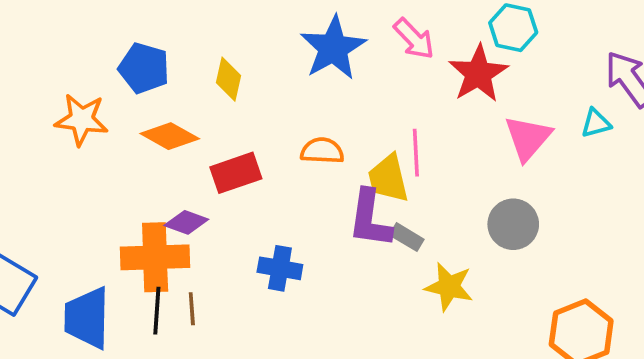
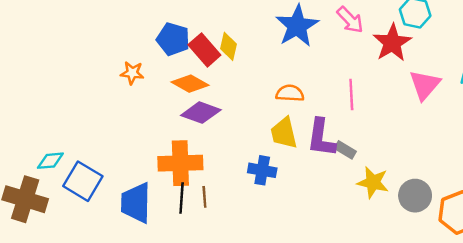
orange star: (82, 120) -> (132, 73), size x0.7
red rectangle: (236, 173) -> (204, 50), moved, turned 68
yellow trapezoid: (388, 178) -> (284, 133), moved
purple diamond: (186, 222) -> (201, 113), moved, size x1.4
gray circle: (513, 224) -> (415, 196), moved

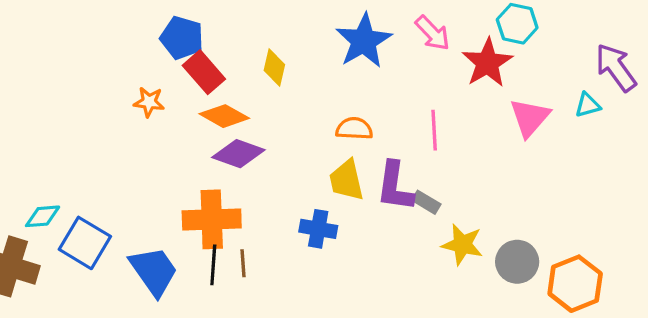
blue pentagon: (173, 39) -> (182, 38), moved
red rectangle: (204, 50) -> (204, 72), moved
blue trapezoid: (136, 203) -> (154, 271), turned 144

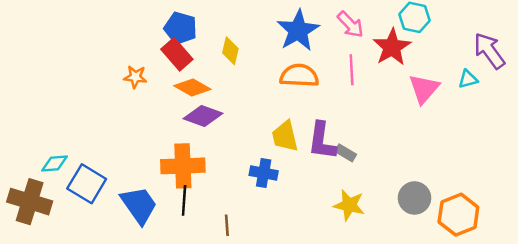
blue pentagon: (182, 38) -> (180, 28), moved
orange semicircle: (354, 129) -> (299, 76), moved, size x1.4
pink line: (434, 130) -> (352, 70), moved
yellow star: (462, 244) -> (349, 205), moved
brown line: (243, 263) -> (227, 225), moved

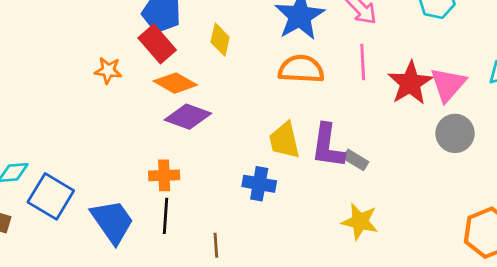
red star: (392, 47) -> (410, 83), moved
orange cross: (183, 166) -> (164, 175), size x0.6
gray circle: (415, 198) -> (455, 133), moved

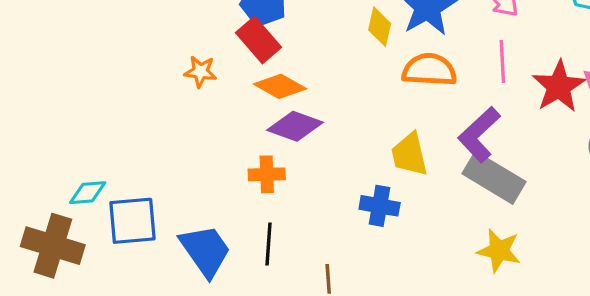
yellow diamond: (220, 40) -> (380, 27), moved
purple L-shape: (328, 146) -> (479, 135), moved, turned 39
gray rectangle: (356, 160) -> (494, 178), size x2.0
orange cross: (164, 175) -> (267, 174), moved
blue square: (51, 196) -> (132, 221), turned -36

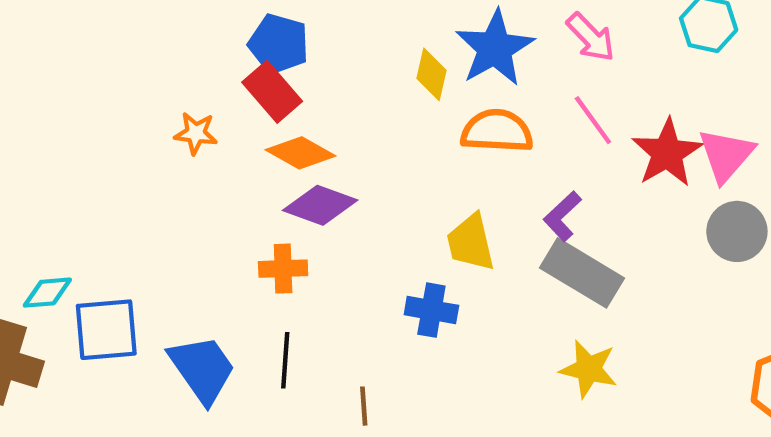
pink line: (502, 62) -> (593, 120), turned -33
purple L-shape: (479, 135) -> (562, 216), size x0.7

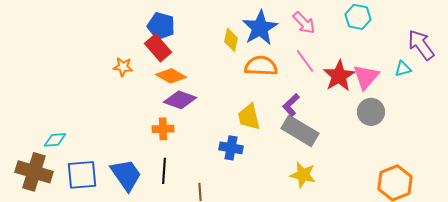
blue square: (106, 330) -> (82, 175), moved

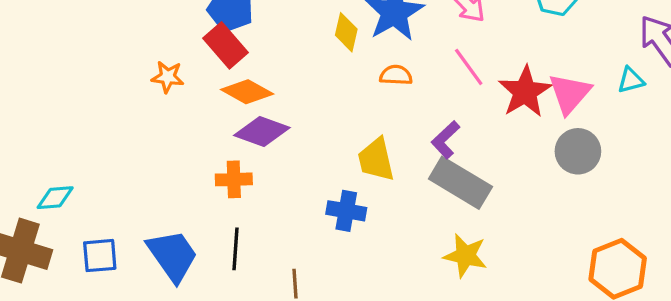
orange semicircle: (261, 66) -> (396, 75), size x0.6
blue square: (82, 175) -> (100, 256), size x0.7

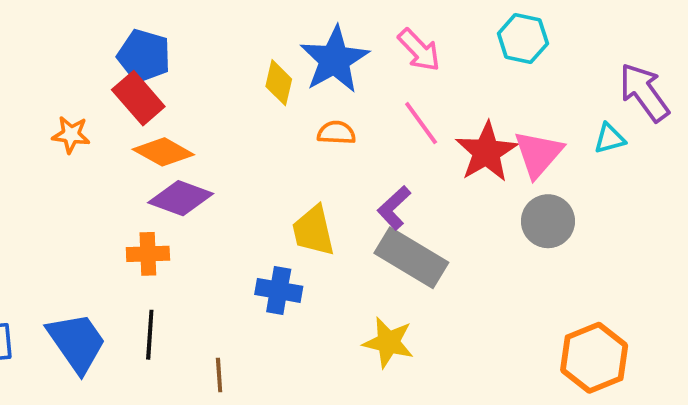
yellow star: (465, 256) -> (388, 342), moved

